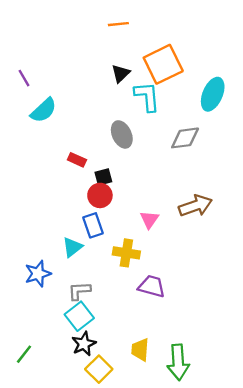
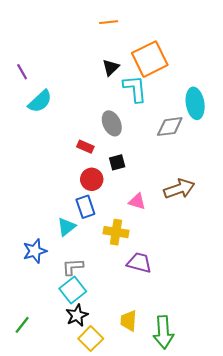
cyan ellipse: (213, 94) -> (195, 103), moved, turned -32
red rectangle: (77, 160) -> (85, 147), moved
black square: (103, 177) -> (117, 162), moved
pink triangle: (149, 220) -> (137, 201), turned -48

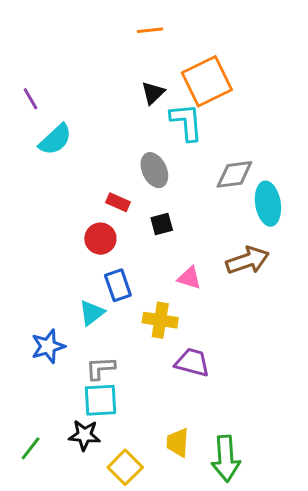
cyan ellipse: (195, 103) -> (268, 204), moved
red circle: (92, 179) -> (100, 239), moved
cyan square: (73, 290) -> (100, 400), turned 35
black star: (77, 315) -> (84, 435), moved, turned 30

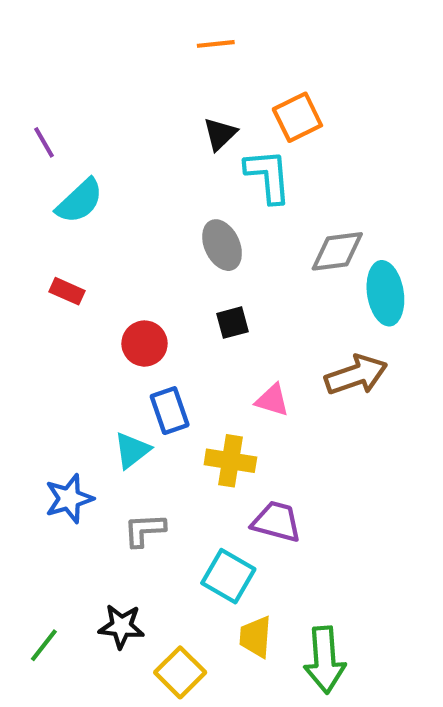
orange square: (207, 81) -> (297, 117), size x0.7
red rectangle: (118, 202) -> (67, 291), moved
cyan square: (100, 400) -> (228, 576), moved, turned 33

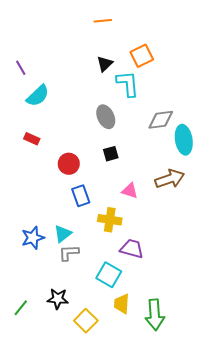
cyan triangle: (132, 450) -> (63, 234), moved

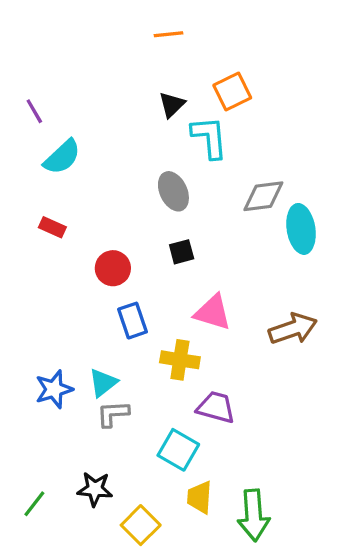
brown arrow: (170, 179) -> (293, 329), moved
pink triangle: (130, 191) -> (213, 312), size x1.4

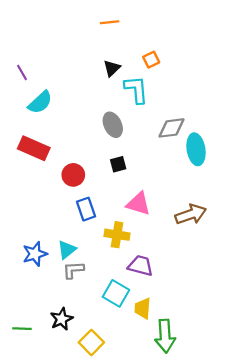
orange square: (232, 92) -> (151, 60), size x0.7
red rectangle: (52, 227) -> (34, 148), size x1.8
black star: (95, 489) -> (62, 319), turned -30
yellow trapezoid: (200, 497) -> (143, 308), moved
green line: (34, 504) -> (22, 329), turned 54

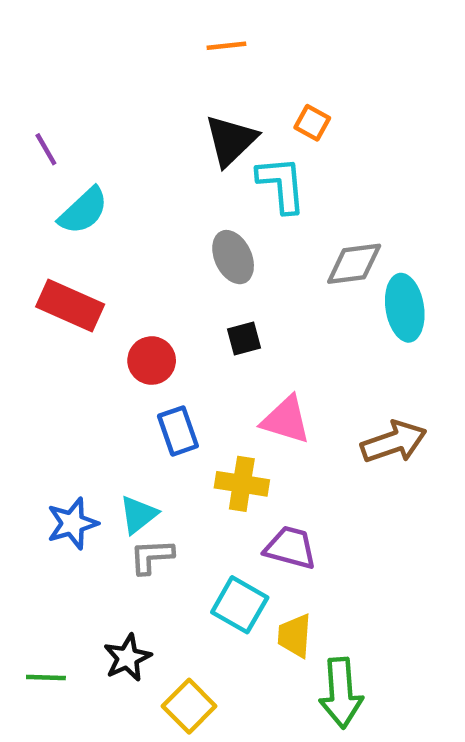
orange square: (151, 60) -> (312, 123), turned -35
black triangle: (112, 68) -> (231, 140), size x1.5

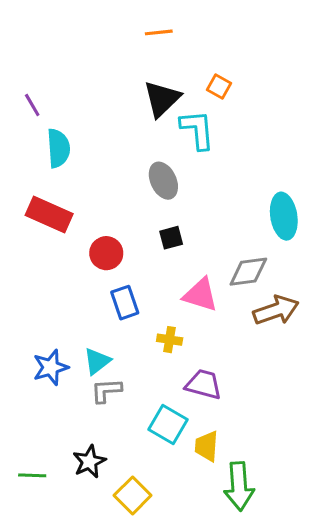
cyan semicircle: (83, 211) -> (58, 148), turned -51
gray diamond: (354, 264) -> (248, 272), moved
yellow cross: (242, 484) -> (170, 340), size x0.7

